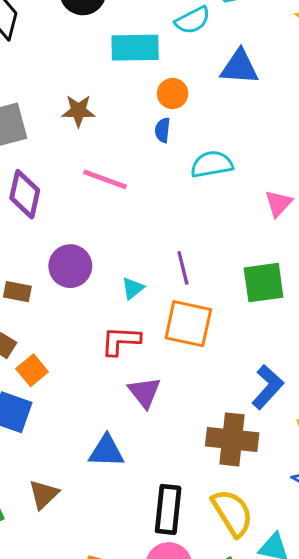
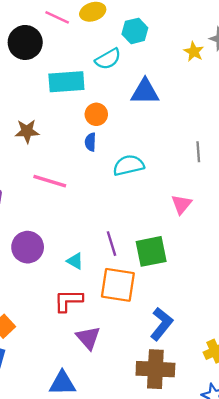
pink triangle: (278, 203) -> (181, 204), moved
green square: (264, 283) -> (151, 251), moved
cyan triangle: (133, 288) -> (75, 261), turned -48
blue L-shape: (268, 387) -> (161, 324), moved

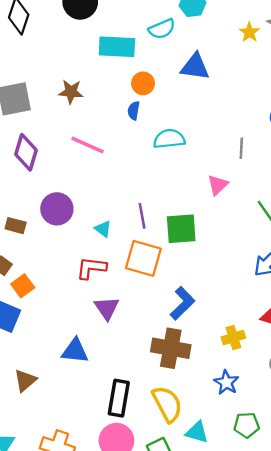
gray line: (198, 152) -> (241, 148), moved

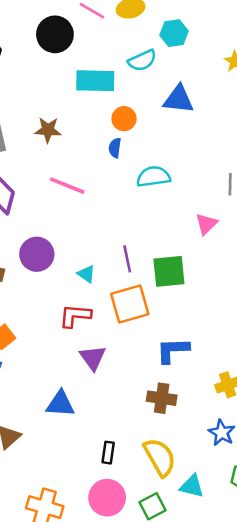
orange square: (143, 258) -> (130, 304), turned -30
blue L-shape: (182, 303) -> (173, 350), turned -136
brown cross: (171, 348) -> (162, 398), size x0.7
black rectangle: (119, 398) -> (108, 453), size x0.6

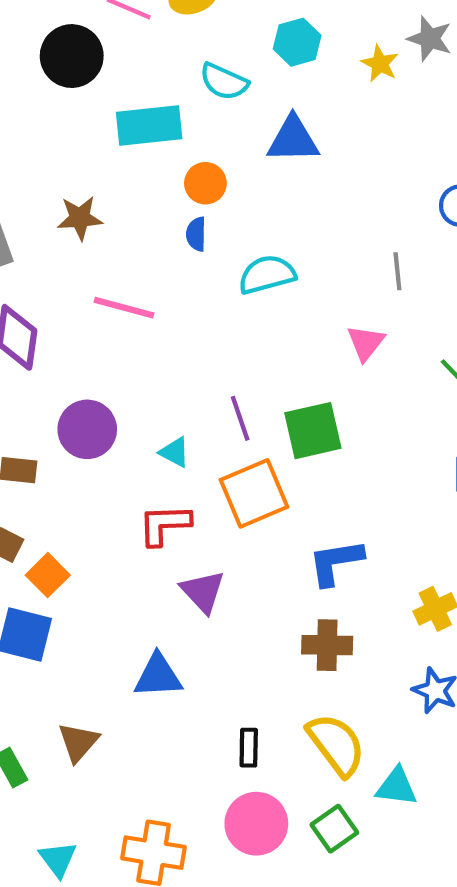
cyan hexagon: (174, 33) -> (297, 42), moved
cyan semicircle: (142, 60) -> (224, 82), turned 56

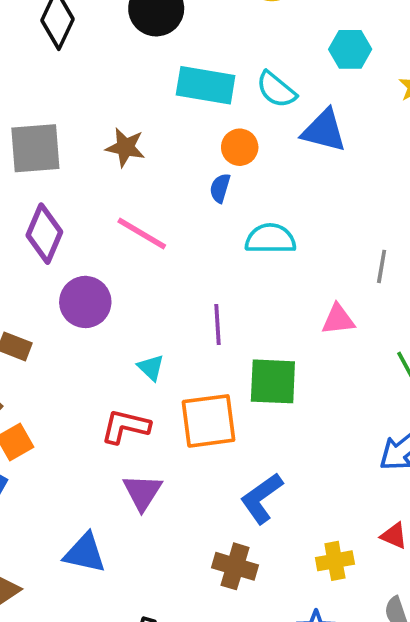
cyan semicircle: (224, 82) -> (276, 90), moved
pink triangle: (366, 343) -> (338, 320), turned 30
purple line: (240, 418) -> (218, 325), moved
purple circle: (87, 429) -> (85, 302), moved
blue L-shape: (336, 562) -> (262, 498), turned -42

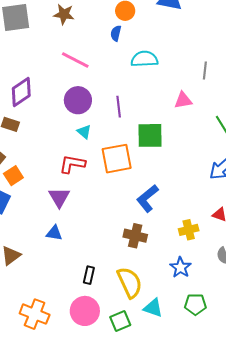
purple diamond: (44, 234) -> (21, 92), moved, turned 36
purple circle: (85, 302) -> (78, 100), moved
purple triangle: (142, 492) -> (59, 197), moved
blue triangle: (85, 553) -> (54, 233), size x0.7

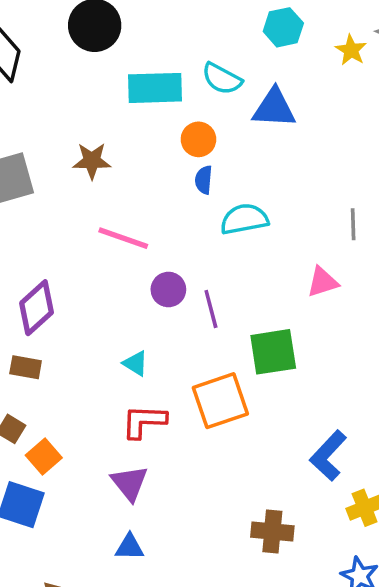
blue semicircle: (116, 33) -> (204, 180), moved
purple circle: (78, 100) -> (168, 289), moved, size x0.7
cyan triangle: (84, 132) -> (135, 363), moved
blue L-shape: (147, 198) -> (328, 456), moved

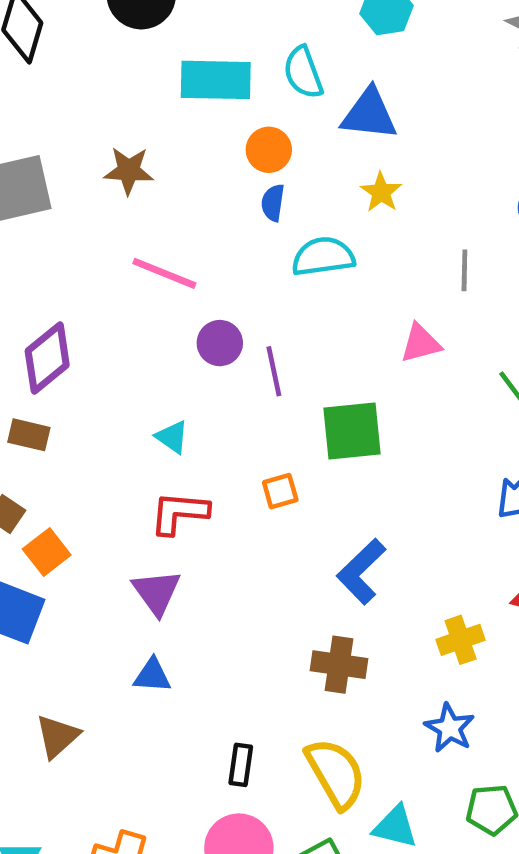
yellow star: (351, 50) -> (381, 192), moved
cyan semicircle: (222, 79) -> (303, 72), turned 39
orange square: (220, 401) -> (280, 491), size x0.5
blue L-shape: (328, 456) -> (361, 572), moved

